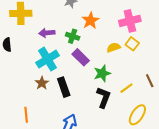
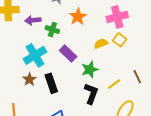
purple arrow: (47, 33) -> (33, 20), moved
green cross: (73, 36) -> (52, 30), moved

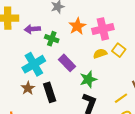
pink cross: (117, 17) -> (103, 29), moved
yellow line: (114, 84) -> (121, 98), moved

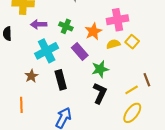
orange star: (77, 26) -> (93, 31), moved
purple arrow: (32, 29) -> (39, 24), moved
brown star: (28, 88) -> (31, 76), moved

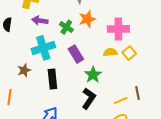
orange star: (93, 31) -> (87, 19), moved
green star: (100, 69) -> (93, 75), turned -30

